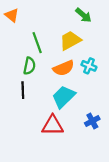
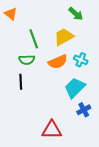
green semicircle: (29, 66) -> (27, 60), turned 77
cyan trapezoid: (64, 97) -> (75, 88), moved
red triangle: (53, 125) -> (52, 130), moved

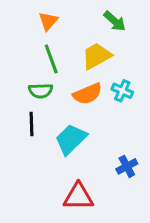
orange triangle: (11, 14) -> (48, 21), moved, turned 32
cyan trapezoid: (75, 88) -> (71, 139), moved

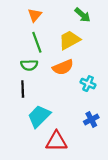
cyan cross: (122, 91) -> (88, 84), moved
cyan trapezoid: (71, 139) -> (39, 116), moved

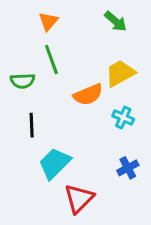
yellow trapezoid: (70, 40) -> (120, 73), moved
green semicircle: (29, 65) -> (22, 81), moved
red triangle: (56, 141) -> (79, 198), turned -45

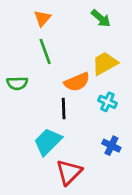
green semicircle: (22, 81) -> (17, 83), moved
black line: (32, 125) -> (64, 108), moved
blue cross: (128, 168) -> (111, 146), turned -36

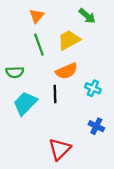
yellow trapezoid: (105, 63) -> (69, 40), moved
cyan trapezoid: (48, 142) -> (25, 103), moved

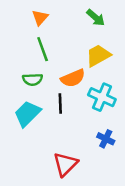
yellow trapezoid: (69, 40) -> (98, 55), moved
green semicircle: (15, 72) -> (32, 79), moved
cyan cross: (93, 88) -> (102, 97), size x1.5

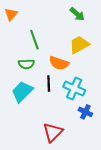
orange triangle: (40, 18) -> (11, 14), moved
orange semicircle: (73, 78) -> (59, 63), turned 42
cyan cross: (102, 97) -> (74, 89), moved

